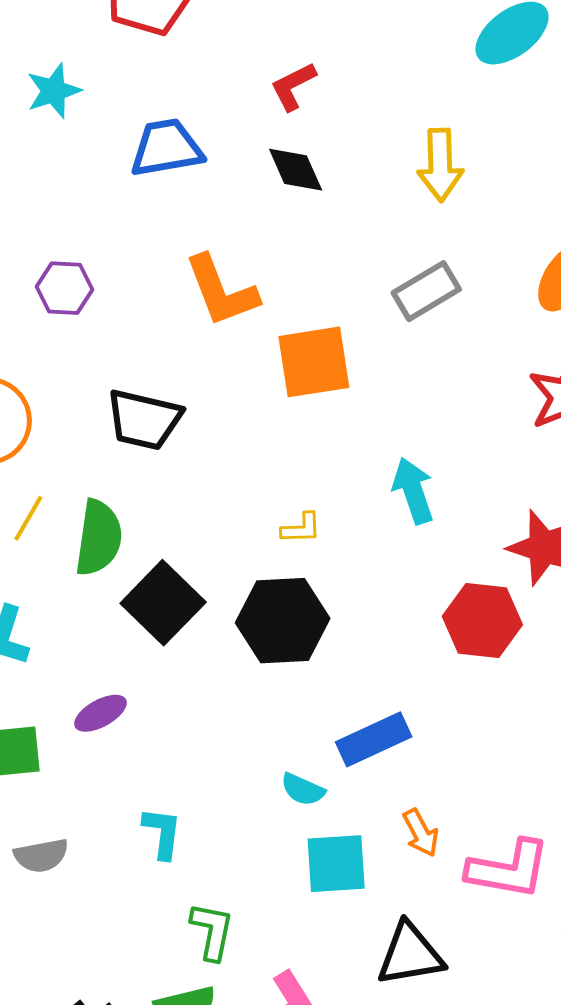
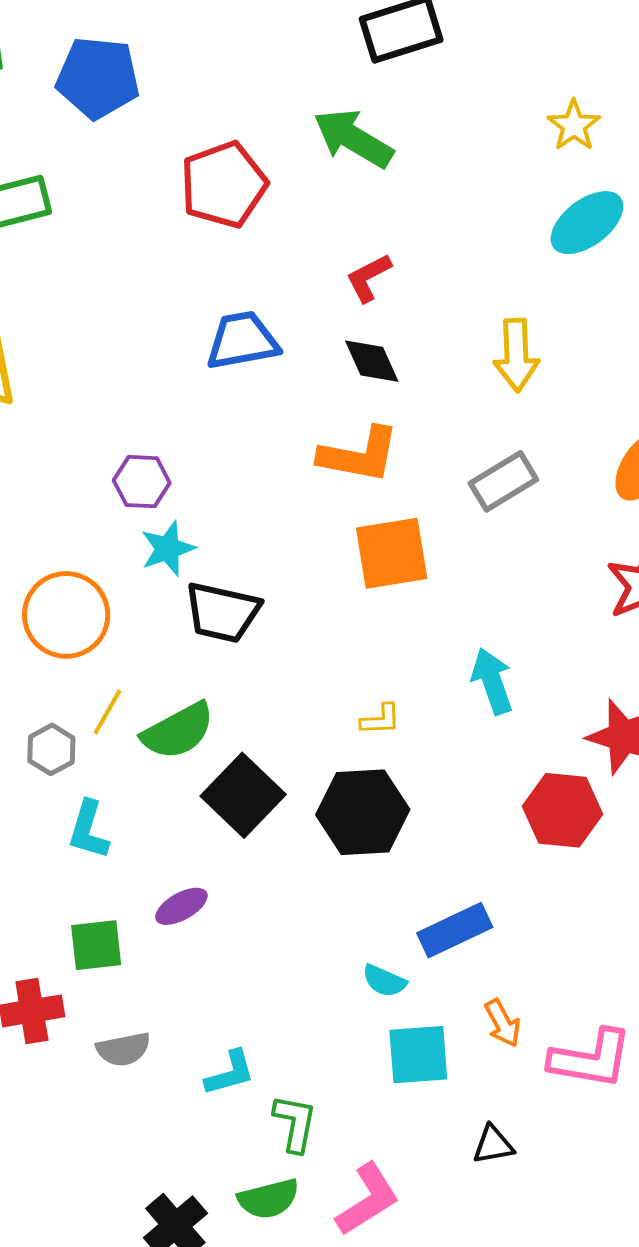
cyan star: (54, 91) -> (168, 549), moved
orange L-shape: (221, 291) -> (359, 455), moved, turned -58
green semicircle: (99, 538) -> (178, 731), turned 54
cyan L-shape: (162, 833) -> (230, 1073), moved, turned 68
black triangle: (410, 954) -> (493, 1145), size x0.6

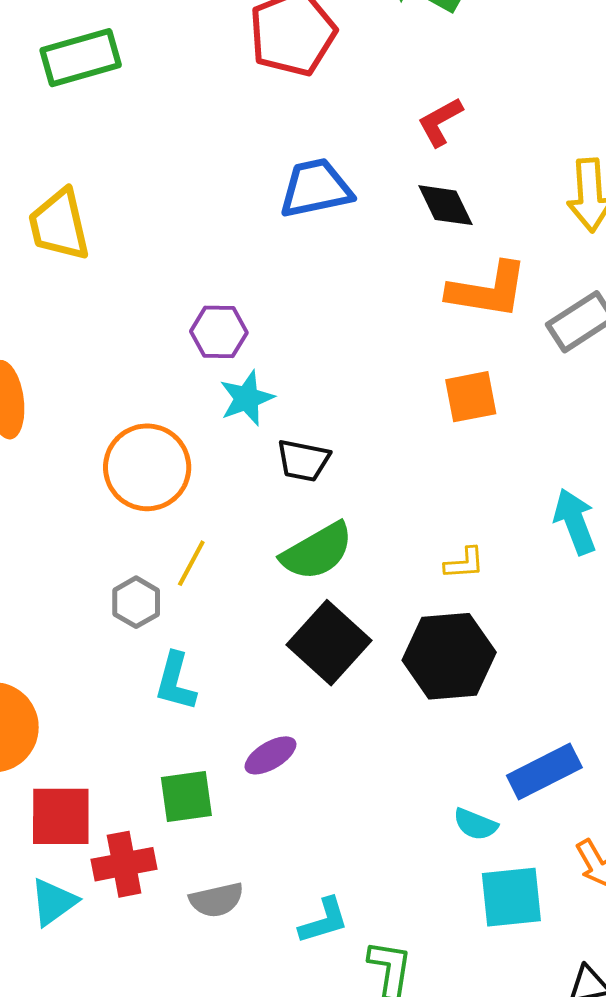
orange L-shape: (359, 455) -> (488, 290), moved
orange square: (392, 553) -> (471, 397), size x0.7
black trapezoid: (222, 612) -> (303, 460), size x0.7
green semicircle: (178, 731) -> (317, 551), moved

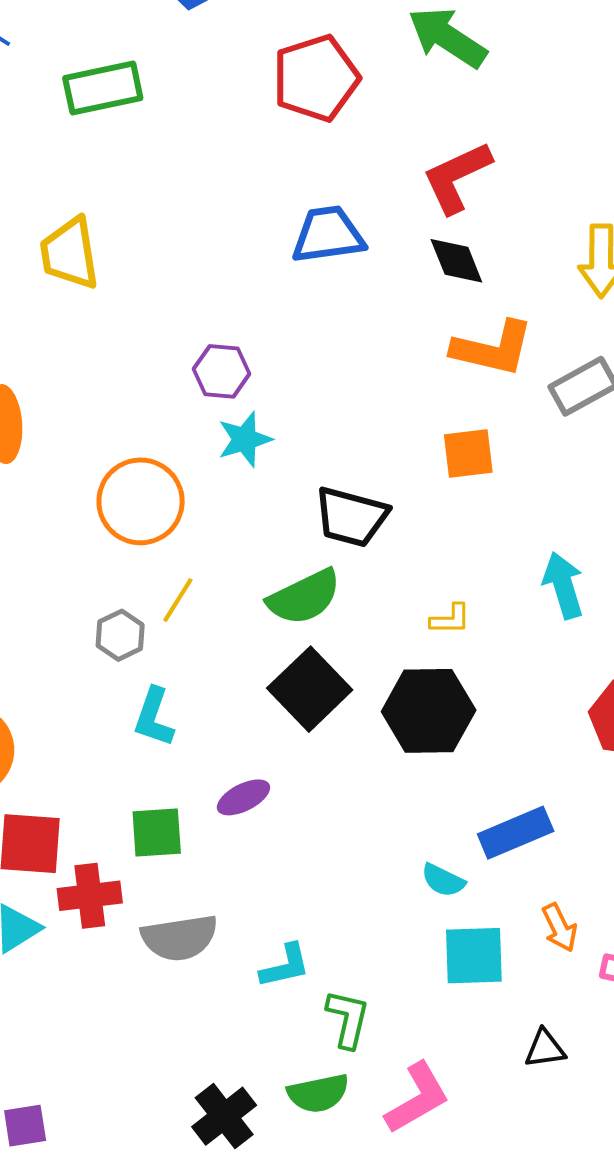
red L-shape: (440, 122) -> (457, 177), size x1.5
black trapezoid: (303, 460) -> (351, 517), moved, size x1.4
gray semicircle: (217, 900) -> (180, 938), size x1.4

